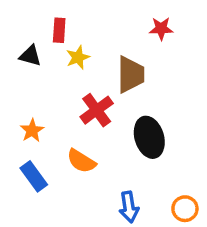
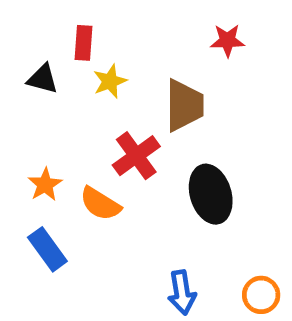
orange semicircle: (81, 161) -> (100, 204), moved

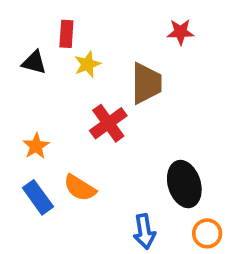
black ellipse: (211, 194) -> (184, 184), moved
orange semicircle: (100, 204) -> (80, 188), moved

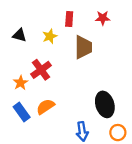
red rectangle: (66, 34) -> (69, 19), moved
red cross: (108, 123) -> (41, 70), moved
orange semicircle: (80, 188) -> (45, 107), turned 114

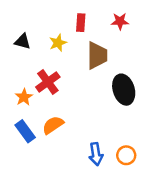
black ellipse: (105, 104) -> (124, 90), moved
orange circle: (118, 133) -> (126, 155), moved

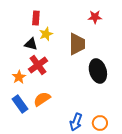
red rectangle: (81, 23) -> (36, 18), moved
black triangle: (23, 42) -> (31, 44), moved
blue arrow: (96, 154) -> (76, 122), turned 30

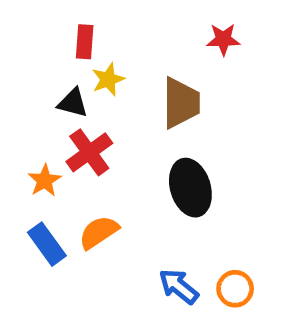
black ellipse: (98, 71) -> (190, 188), moved
blue arrow: (76, 122) -> (179, 286), turned 108

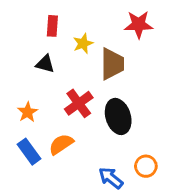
red star: (223, 39) -> (139, 24), size x1.4
yellow star: (108, 79) -> (83, 43), moved
red cross: (89, 152) -> (79, 103), moved
orange circle: (235, 289) -> (146, 166), moved

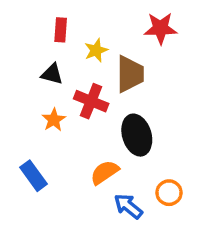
red cross: (79, 103) -> (91, 101), moved, turned -32
orange star: (28, 112) -> (54, 120), moved
orange semicircle: (61, 144) -> (105, 172), moved

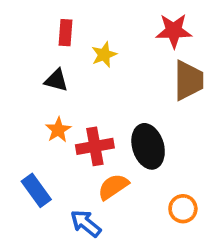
brown trapezoid: (130, 74) -> (188, 80), moved
red cross: (91, 101) -> (95, 146), moved, turned -32
blue arrow: (128, 206) -> (86, 223), moved

